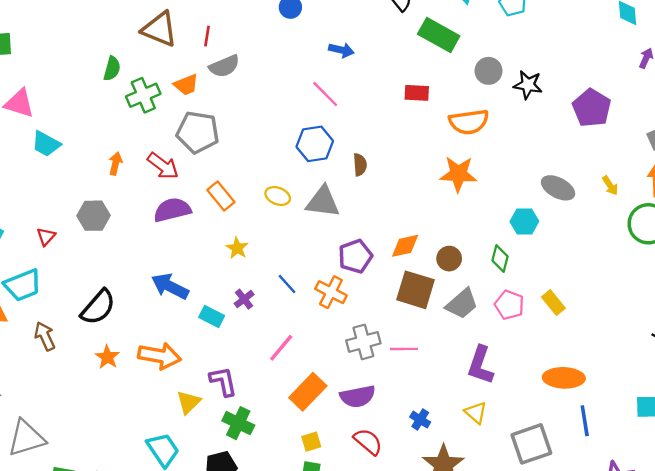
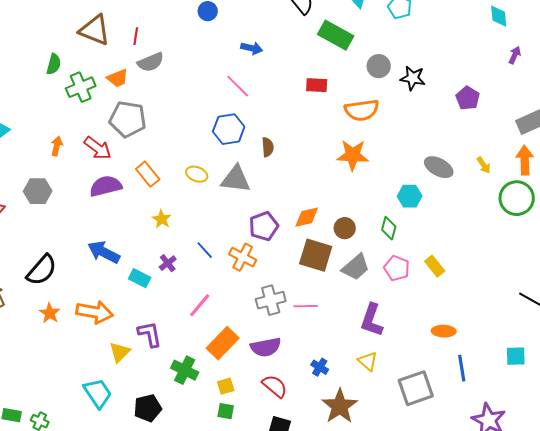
purple pentagon: (592, 108) -> (468, 98), size x0.7
orange ellipse: (564, 378) -> (444, 331), size x0.7
green cross: (238, 423) -> (185, 370), moved

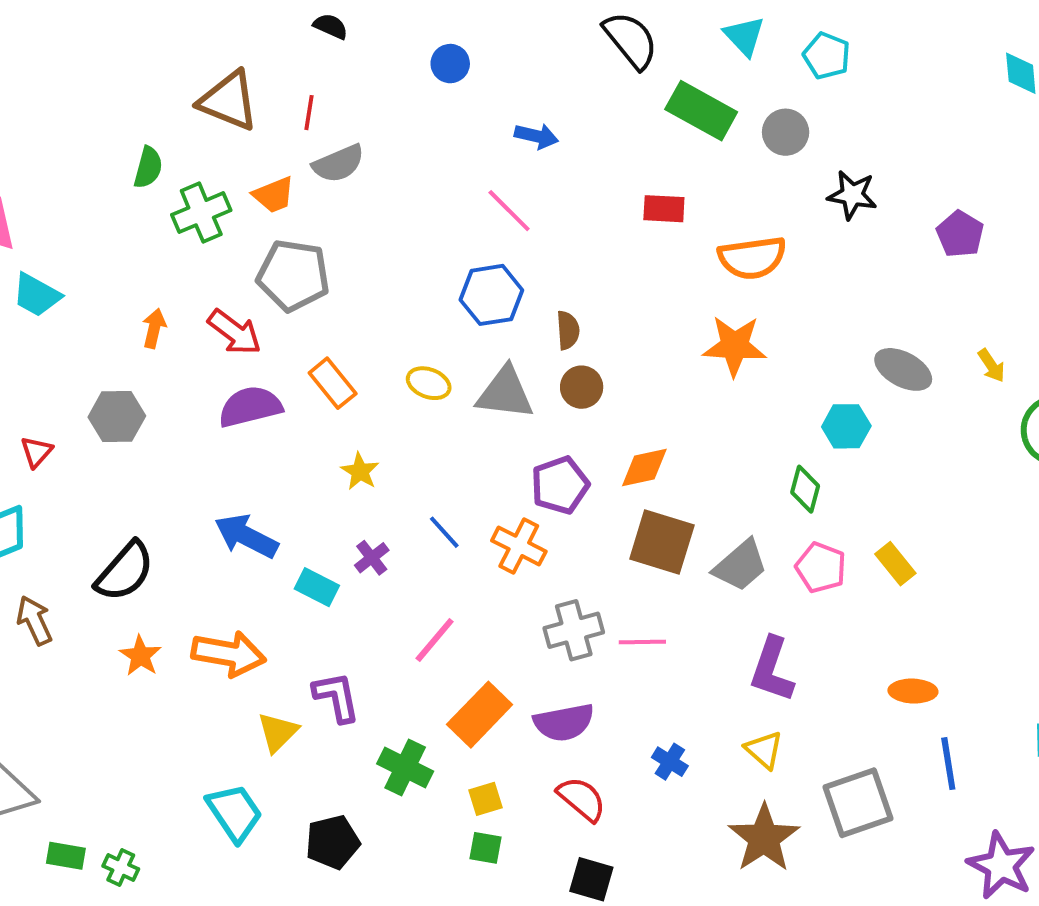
gray circle: (379, 66) -> (786, 132), moved
brown circle: (345, 228) -> (582, 387), moved
brown star: (340, 406) -> (764, 838), moved

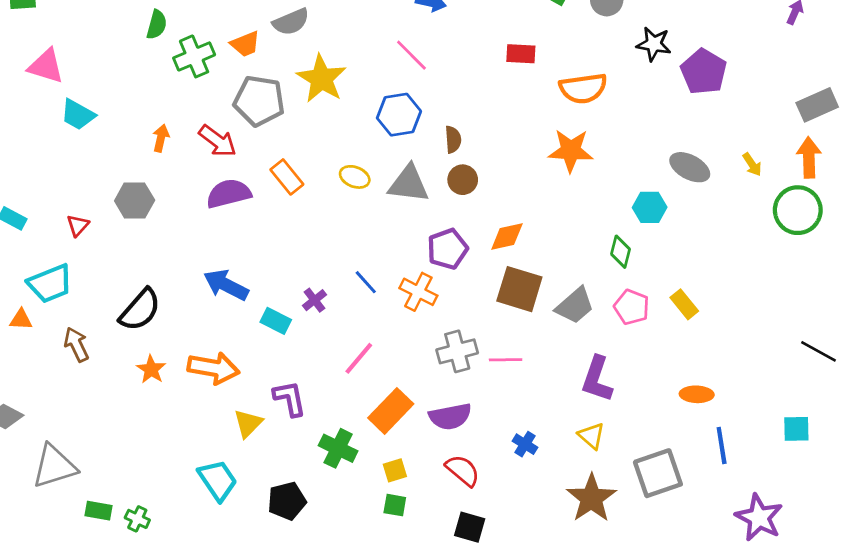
purple pentagon: (960, 234) -> (704, 72), moved, size x1.4
yellow star: (360, 471) -> (321, 79), moved, size x1.8

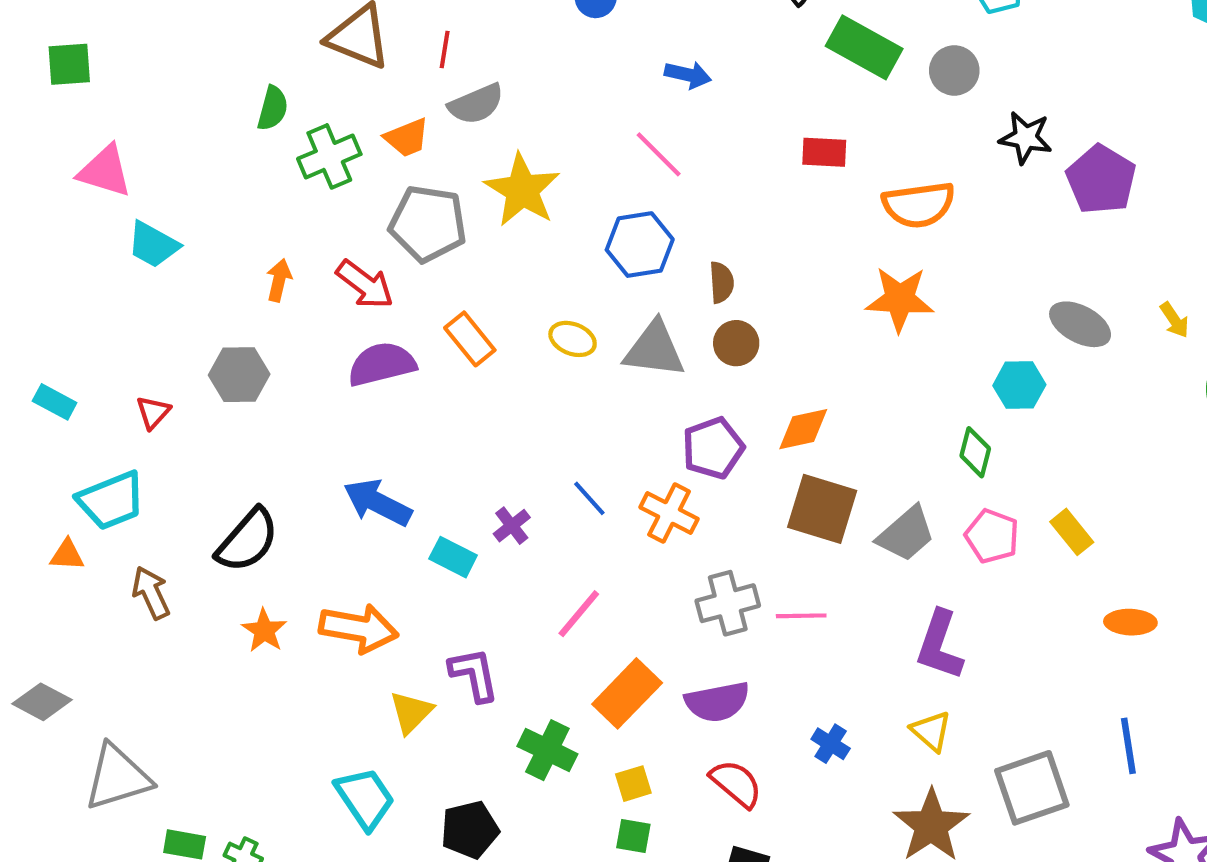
orange ellipse: (697, 394) -> (1130, 622), moved

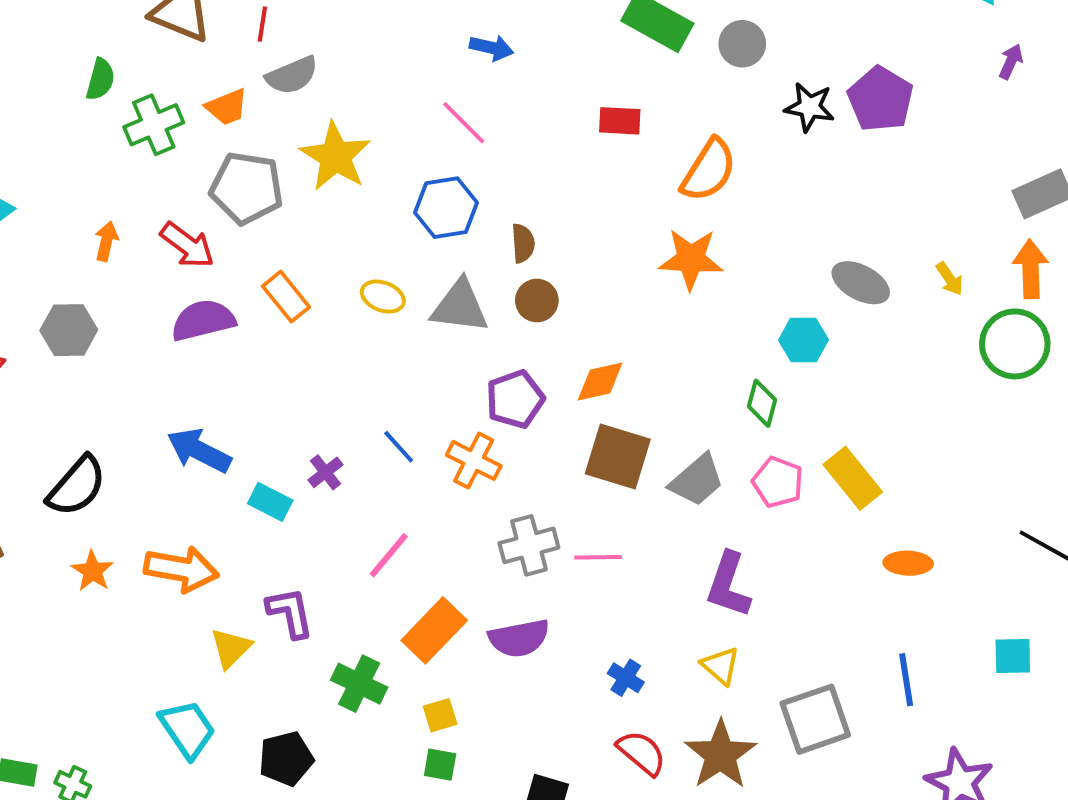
purple pentagon: (1101, 180) -> (880, 99), moved
orange semicircle: (919, 205) -> (709, 170), turned -50
yellow rectangle: (1072, 532) -> (853, 478), size x1.4
red semicircle: (736, 784) -> (642, 753), moved

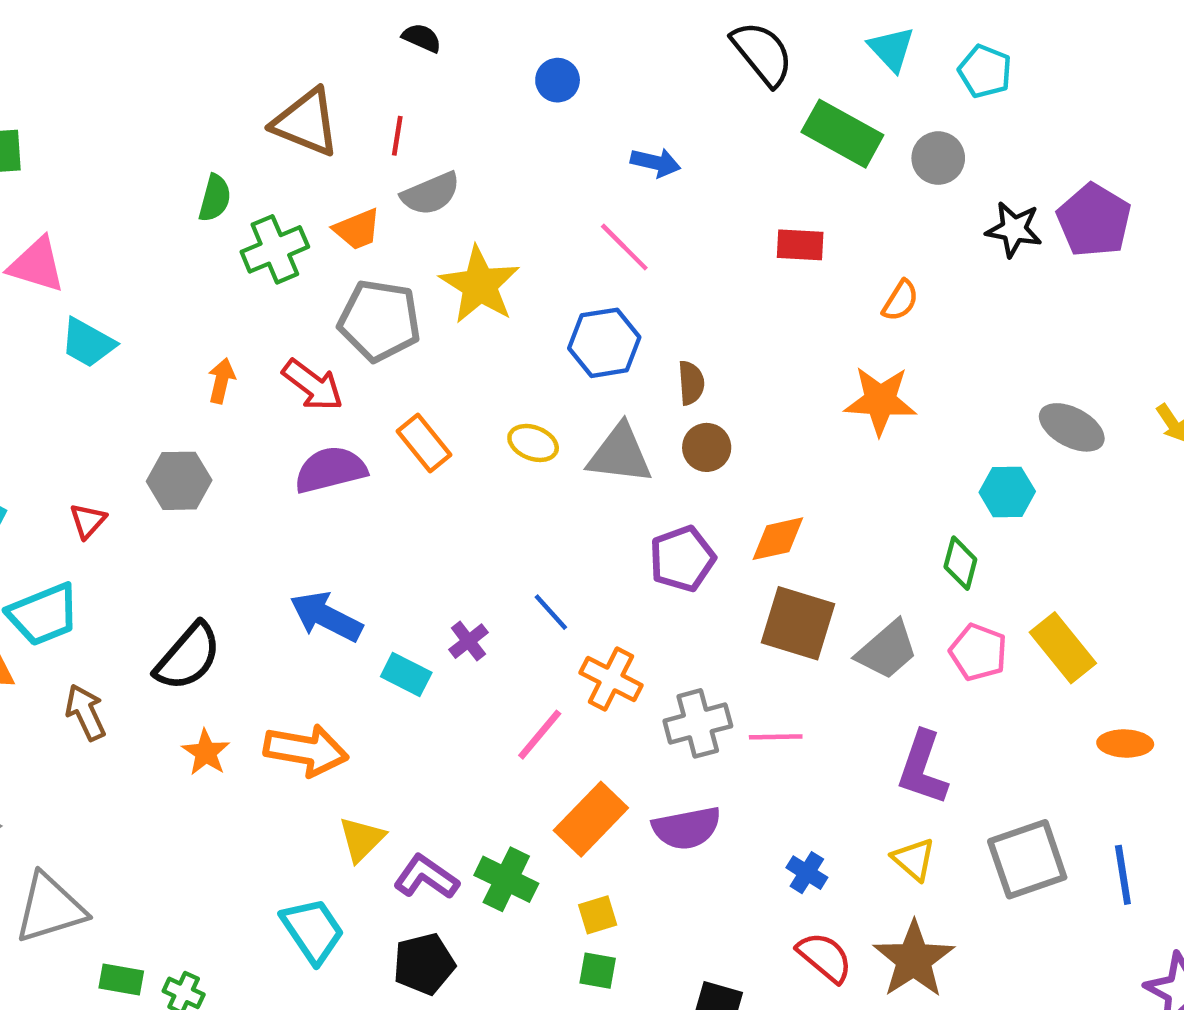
orange semicircle: (709, 170) -> (900, 301), size x0.6
orange cross: (474, 460) -> (611, 679), moved
purple L-shape: (290, 613) -> (426, 877), moved, turned -44
gray square: (815, 719) -> (1027, 859), moved

